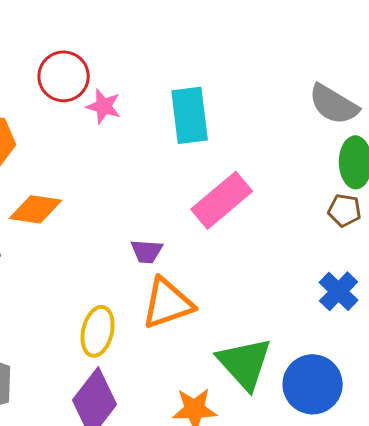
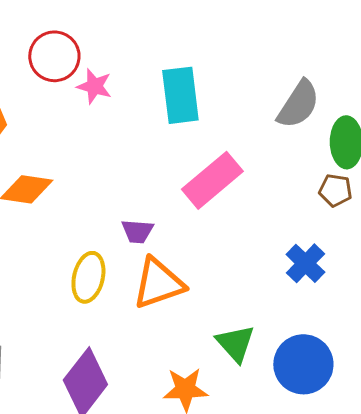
gray semicircle: (334, 104) -> (298, 104), moved, turned -88
blue cross: (339, 291) -> (305, 263), moved
yellow ellipse: (98, 331) -> (88, 277), moved
green triangle: (245, 363) -> (235, 343), size x0.7

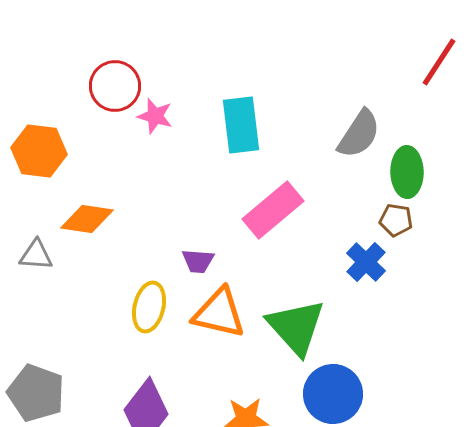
blue cross: (305, 263) -> (366, 262), moved
orange triangle: (158, 283) -> (219, 313), turned 32
green triangle: (235, 343) -> (296, 327), moved, size x1.5
blue circle: (303, 364) -> (333, 394), moved

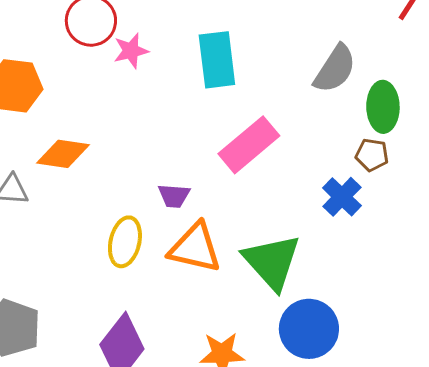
pink star: (155, 116) -> (131, 51), turned -30

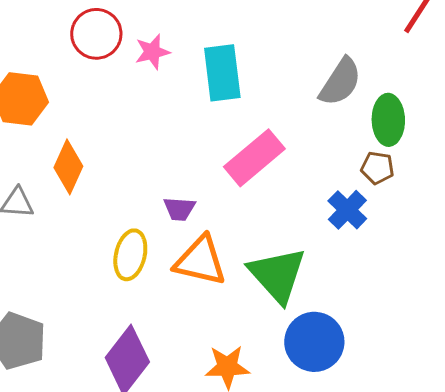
pink star: (131, 51) -> (152, 52), moved
orange diamond: (63, 154) -> (68, 167), turned -74

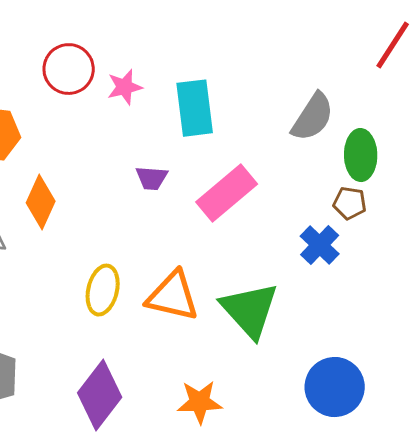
purple trapezoid: (179, 209) -> (152, 178), moved
blue circle: (314, 342) -> (335, 387), moved

